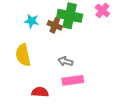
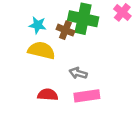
yellow semicircle: (23, 55) -> (41, 50), moved, turned 115
red semicircle: (40, 92) -> (48, 95), moved

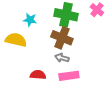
brown cross: (65, 30) -> (62, 38), moved, size x1.5
yellow semicircle: (41, 50) -> (16, 40), moved

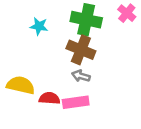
yellow semicircle: (16, 40) -> (21, 85), moved
pink rectangle: (69, 76) -> (76, 102), moved

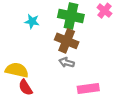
red semicircle: (49, 98) -> (26, 87), moved, turned -126
pink rectangle: (76, 102) -> (88, 88), moved

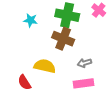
gray arrow: (67, 63) -> (84, 63), moved, turned -32
yellow semicircle: (17, 70) -> (45, 66), moved

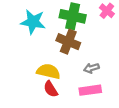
cyan star: (31, 20) -> (33, 22), size x1.6
red semicircle: (24, 82) -> (51, 89), moved

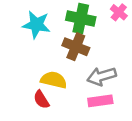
gray arrow: (91, 68) -> (102, 76), size x1.6
red semicircle: (51, 89) -> (41, 100), moved

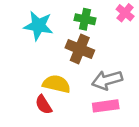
green cross: (81, 18) -> (85, 19), size x0.7

